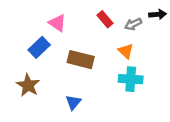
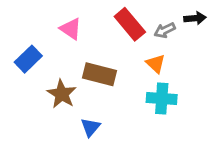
red rectangle: (105, 19) -> (130, 24), size x1.5
blue rectangle: (39, 47) -> (28, 59), moved
brown star: (28, 85) -> (62, 94), moved

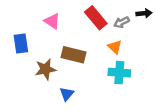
blue rectangle: (28, 59) -> (21, 44), turned -54
brown star: (62, 94) -> (45, 69), turned 30

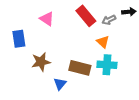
brown rectangle: (73, 55) -> (80, 68), moved

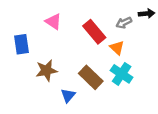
red rectangle: (86, 16) -> (94, 32), moved
cyan cross: (107, 65) -> (122, 74), turned 30
brown rectangle: (80, 68) -> (91, 77), turned 30

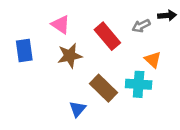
orange triangle: (117, 48) -> (153, 60), moved
brown star: (46, 70) -> (70, 56), moved
cyan cross: (122, 74) -> (139, 84), turned -30

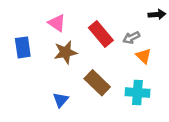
gray arrow: (141, 26) -> (131, 38), moved
cyan cross: (139, 84) -> (137, 93), moved
blue triangle: (78, 109) -> (61, 100), moved

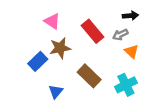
black arrow: (157, 14) -> (130, 16), moved
blue rectangle: (23, 47) -> (38, 61), moved, turned 54
cyan cross: (137, 93) -> (126, 85), turned -30

